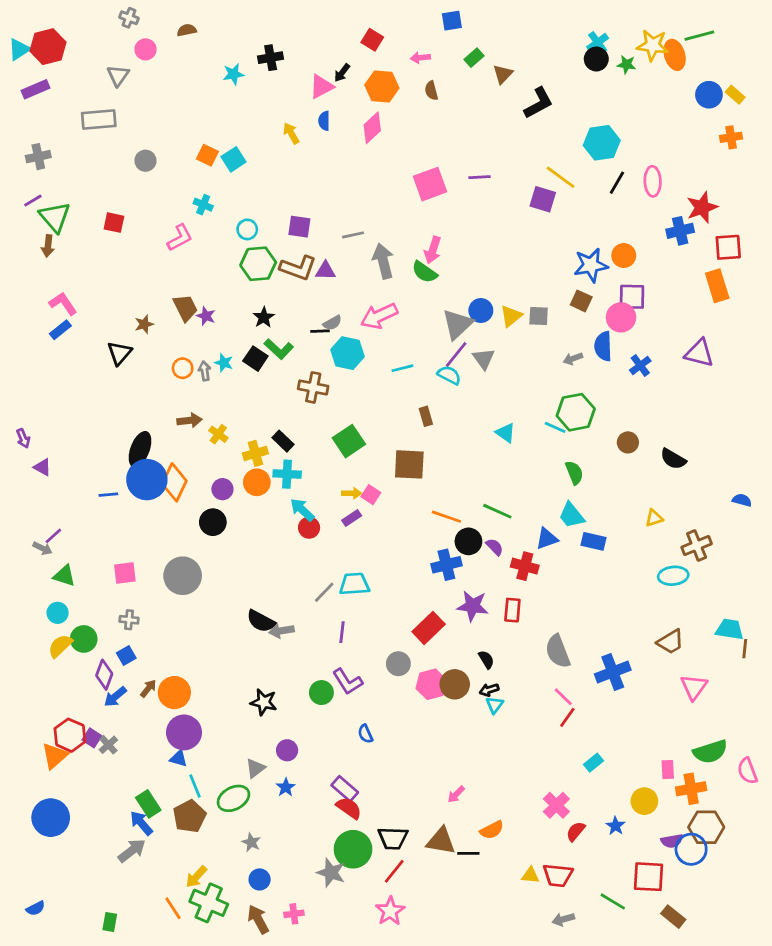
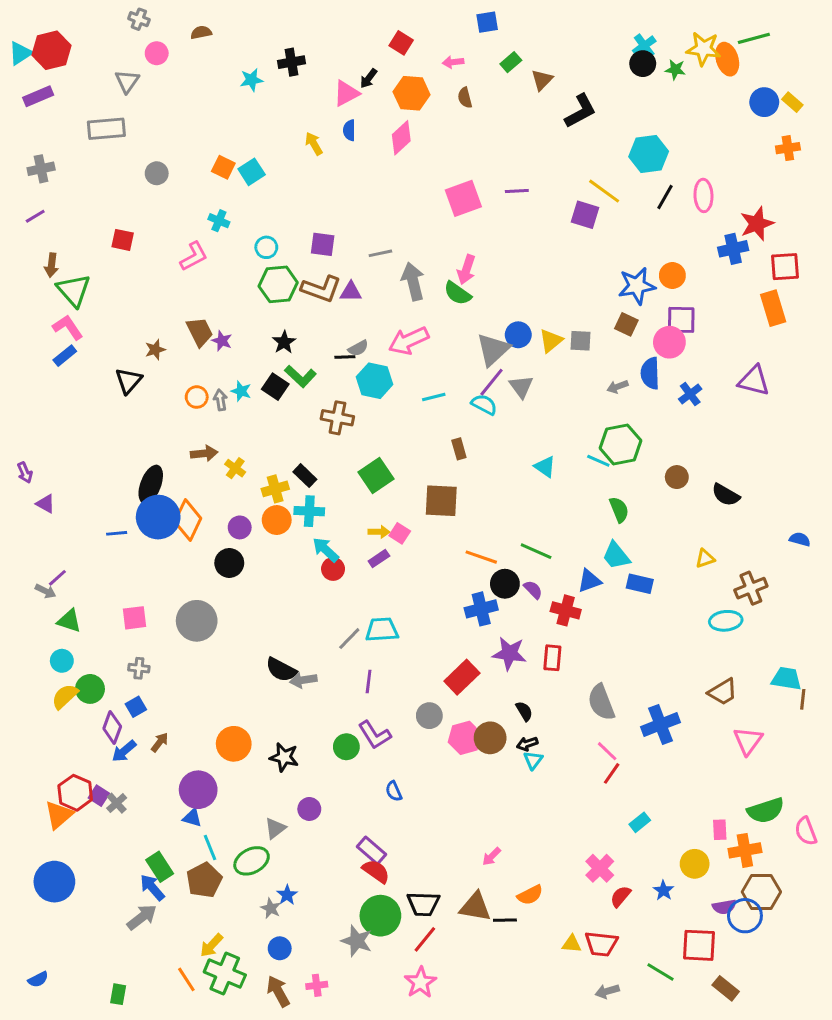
green triangle: (55, 217) -> (74, 290), moved
orange circle: (174, 693) -> (234, 744), moved
blue star: (286, 787) -> (287, 895), moved

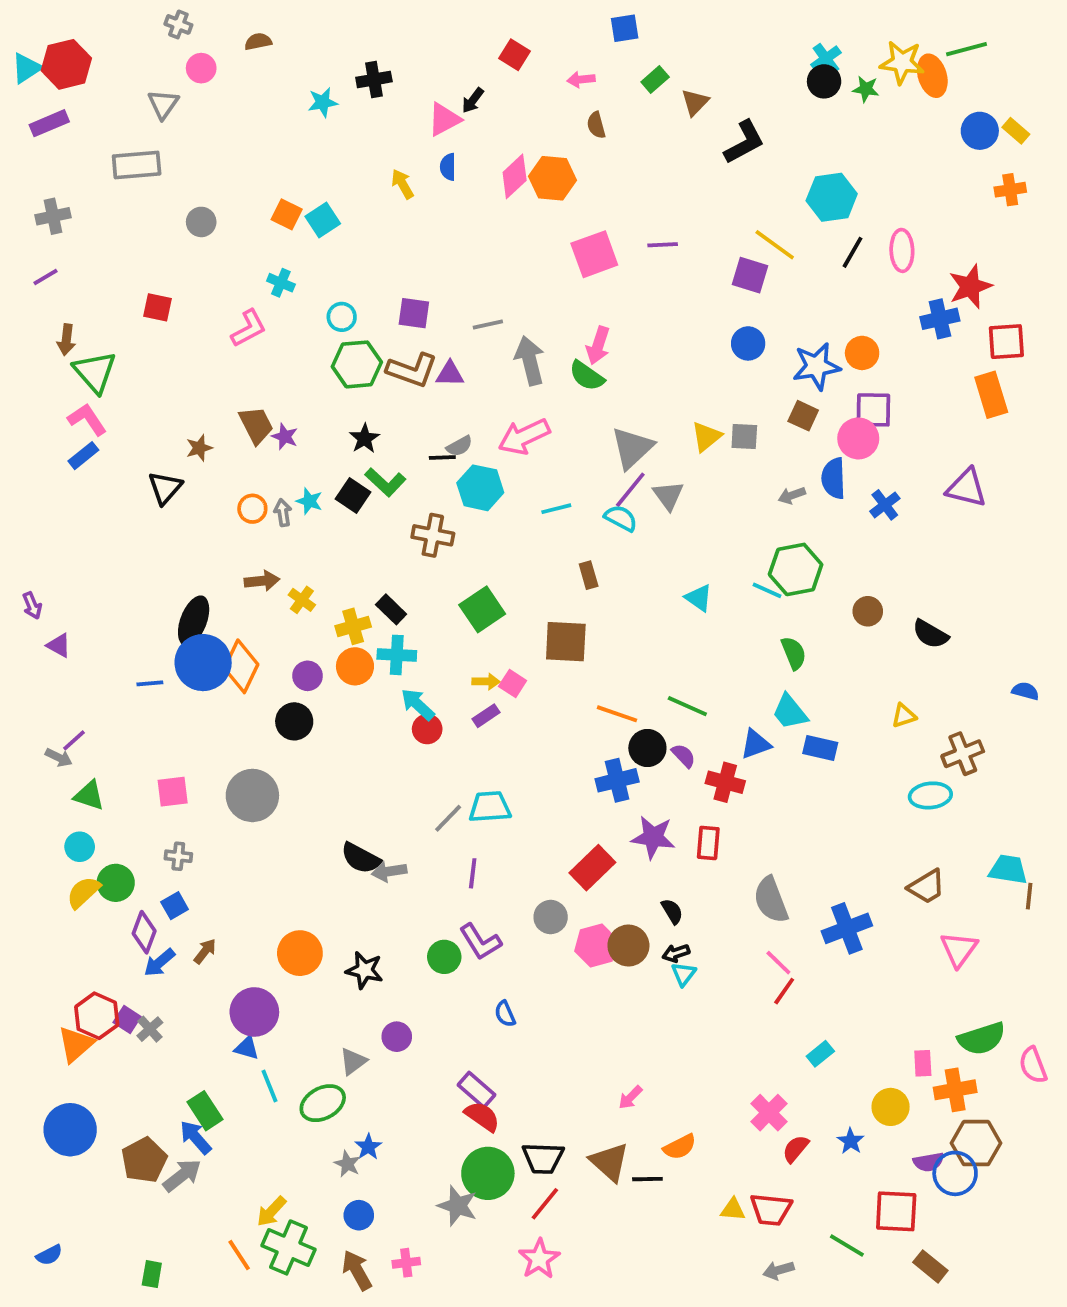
orange hexagon: (412, 93) -> (552, 178), moved
blue circle: (518, 335) -> (748, 343), moved
brown pentagon: (204, 880) -> (144, 1160), moved
brown triangle: (475, 907) -> (609, 1162), turned 32

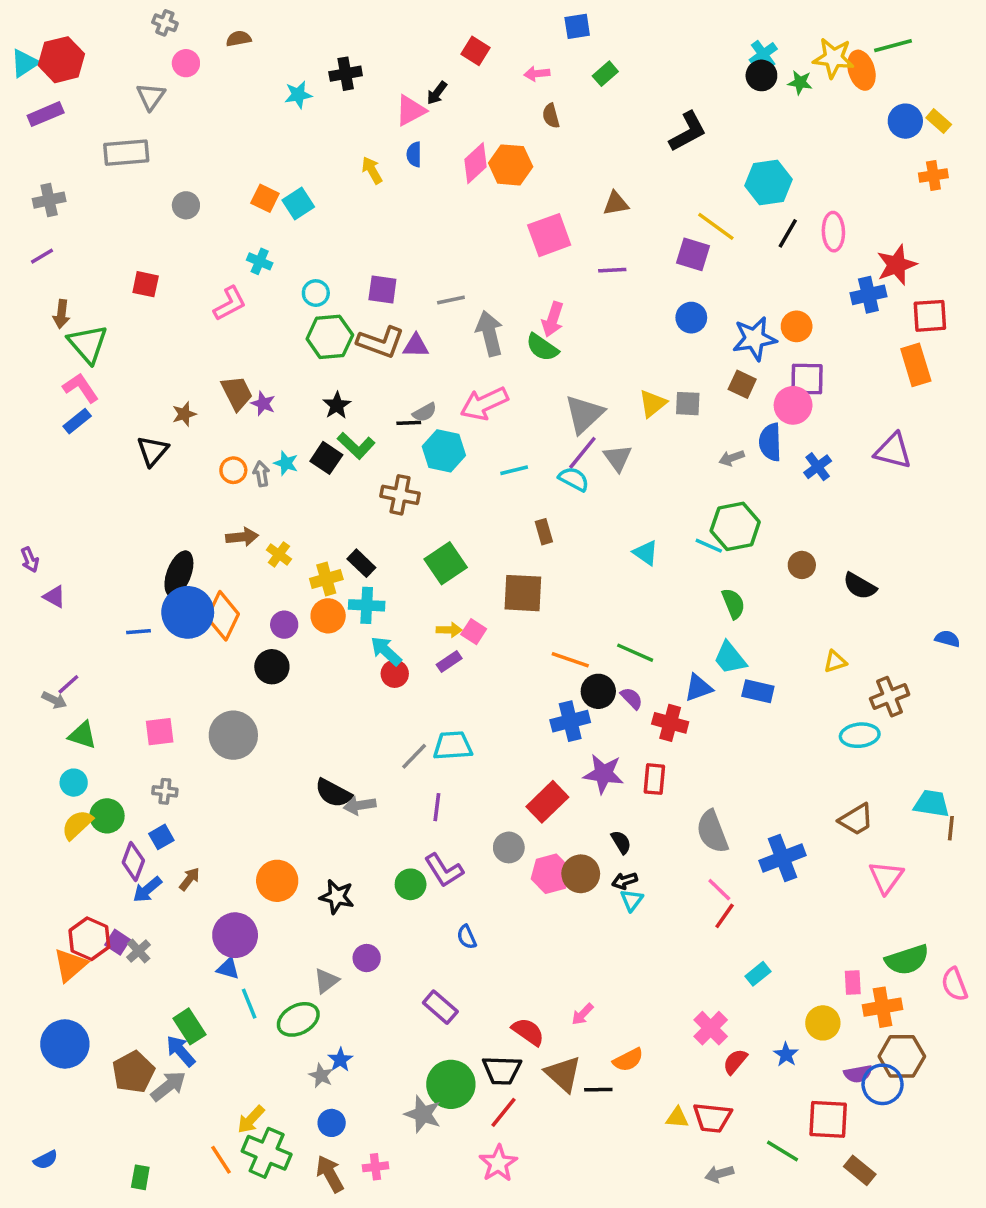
brown triangle: (695, 102) -> (616, 204), moved, turned 36
purple line: (663, 245) -> (612, 270), moved
red semicircle: (482, 1116) -> (528, 1032), moved

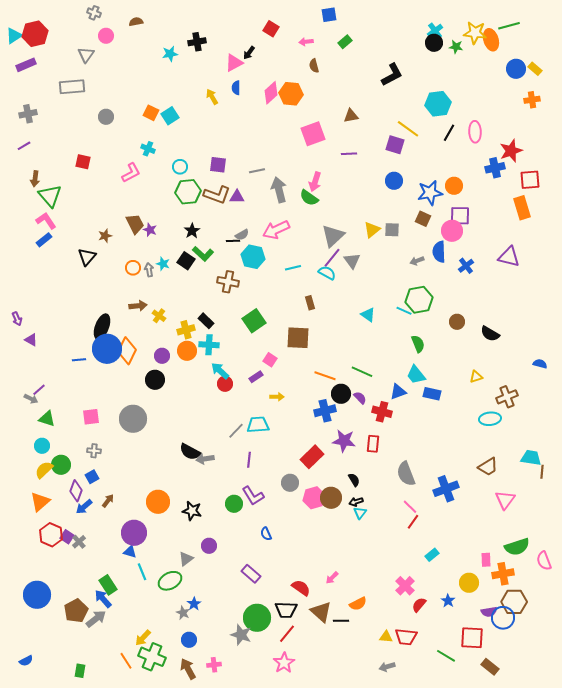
yellow arrow: (449, 630) -> (277, 397), moved
orange triangle: (70, 965) -> (40, 502), moved
gray arrow: (719, 1174) -> (387, 667), moved

